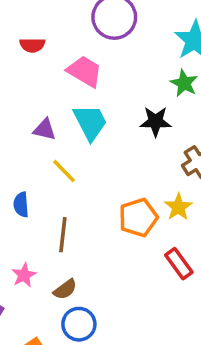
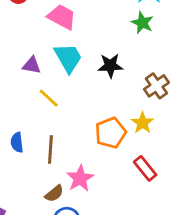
black star: (156, 121) -> (110, 66), moved
blue semicircle: (21, 205) -> (17, 142), moved
pink star: (24, 275) -> (80, 178), moved, size x1.4

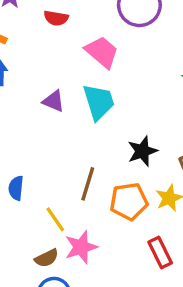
black star: (110, 66) -> (142, 151), moved, turned -30
yellow line: (49, 98) -> (55, 219), moved
brown line: (50, 150) -> (88, 184), moved

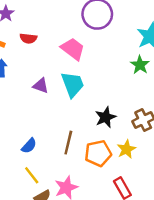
red semicircle: (56, 18) -> (28, 38), moved
blue semicircle: (16, 188) -> (29, 146), moved, turned -140
yellow line: (55, 219) -> (32, 175), moved

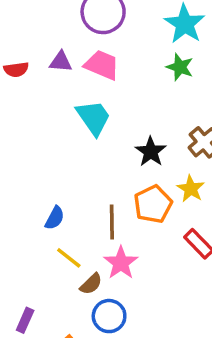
pink trapezoid: (73, 49) -> (102, 65), moved
purple triangle: (41, 86) -> (61, 62), moved
brown line: (68, 143) -> (112, 222), moved

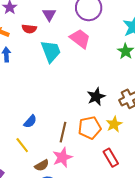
purple triangle: (61, 62) -> (49, 14), moved, turned 40
cyan trapezoid: (94, 118) -> (51, 51), moved
yellow line: (69, 258) -> (22, 145), moved

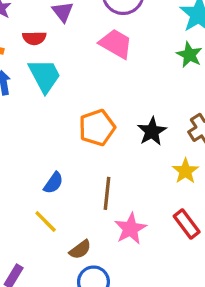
cyan trapezoid: (51, 51) -> (45, 76), moved
orange pentagon: (90, 128) -> (97, 128), moved
pink star: (62, 157) -> (130, 229), moved

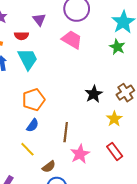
orange pentagon: (97, 128) -> (34, 100), moved

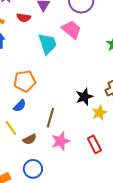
cyan trapezoid: (28, 59) -> (48, 44), moved
black star: (94, 94) -> (84, 97), moved
brown semicircle: (49, 167) -> (30, 139), moved

